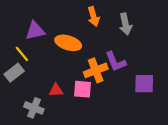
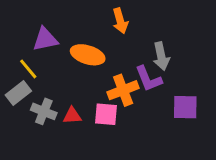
gray arrow: (125, 24) -> (161, 56), moved
gray cross: (34, 108) -> (44, 111), moved

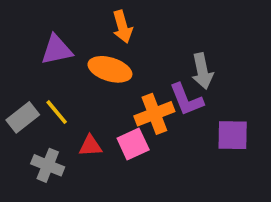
orange arrow: (120, 21) -> (122, 27), moved
yellow line: (28, 69) -> (57, 112), moved
gray cross: (44, 111) -> (48, 165), moved
pink square: (106, 114) -> (133, 144), turned -30

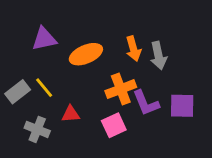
orange arrow: (122, 27) -> (133, 49), moved
orange ellipse: (110, 69) -> (86, 54), turned -40
purple L-shape: (186, 100) -> (146, 103), moved
pink square: (133, 144) -> (114, 125), moved

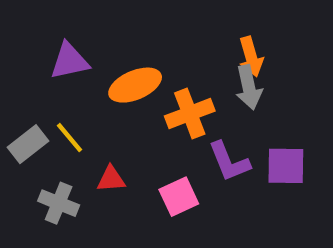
orange arrow: (133, 49) -> (251, 57), moved
orange cross: (121, 89) -> (190, 113), moved

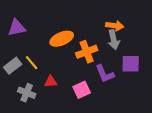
orange arrow: (251, 57) -> (115, 26), turned -66
purple triangle: (69, 61) -> (17, 28), moved
purple square: (286, 166) -> (131, 64), moved

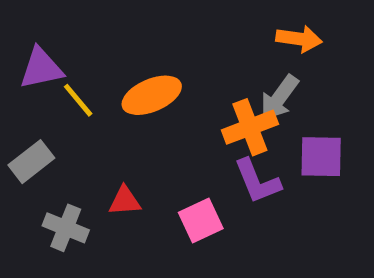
orange arrow: (115, 26) -> (299, 39), moved
gray arrow: (114, 40) -> (279, 98), turned 48
orange cross: (87, 52) -> (250, 127), moved
yellow line: (32, 63) -> (78, 100), moved

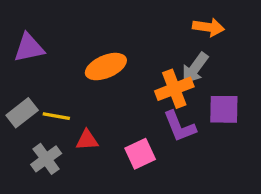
yellow line: (78, 100) -> (56, 116), moved, turned -40
gray cross: (66, 228) -> (46, 159), turned 32

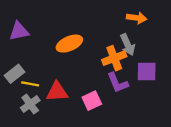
gray arrow: (195, 68) -> (128, 45), turned -60
yellow line: (56, 116) -> (30, 84), moved
red triangle: (87, 140) -> (57, 92), size x1.5

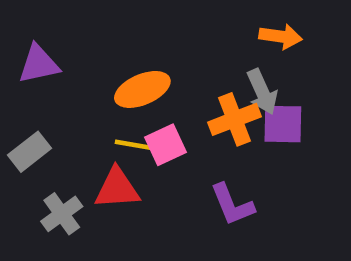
purple square: (147, 72) -> (283, 124), moved
purple L-shape: (118, 83) -> (232, 205), moved
yellow line: (30, 84) -> (133, 145), moved
pink square: (92, 101) -> (165, 145), moved

